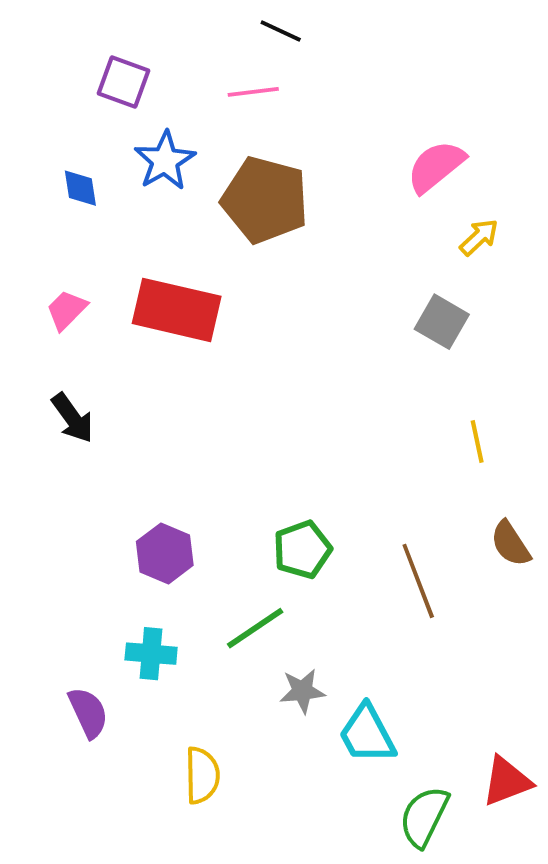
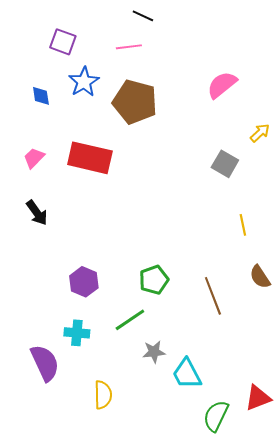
yellow arrow: (479, 237) -> (260, 133), moved
purple semicircle: (88, 713) -> (45, 363), size x1.4

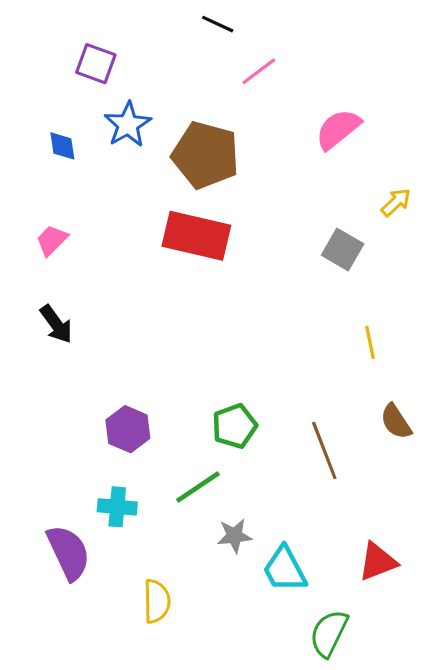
pink line: (129, 47) -> (259, 71), moved, turned -30
red rectangle: (90, 158) -> (196, 236), moved
red triangle: (258, 398) -> (378, 562), moved

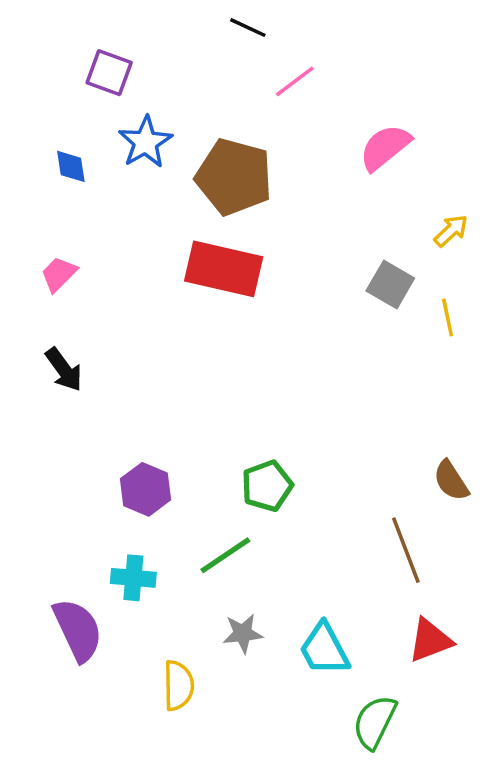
yellow line: (370, 342) -> (448, 317), moved
brown line: (324, 450) -> (406, 550), moved
gray star: (234, 536) -> (243, 633), moved

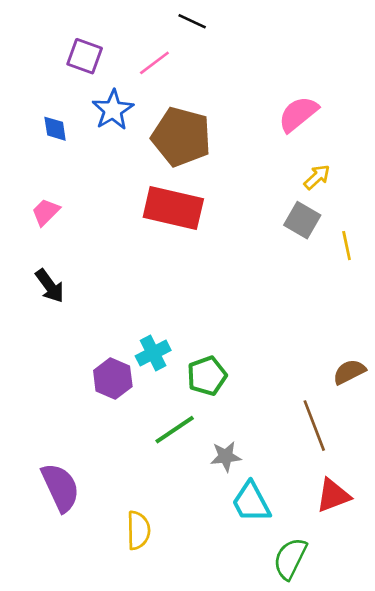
pink line: (295, 81) -> (154, 63), moved
yellow arrow: (451, 231) -> (317, 177), moved
brown semicircle: (451, 481) -> (349, 372), turned 96
cyan cross: (133, 578) -> (153, 353), moved, turned -32
gray star: (243, 633) -> (226, 456), moved

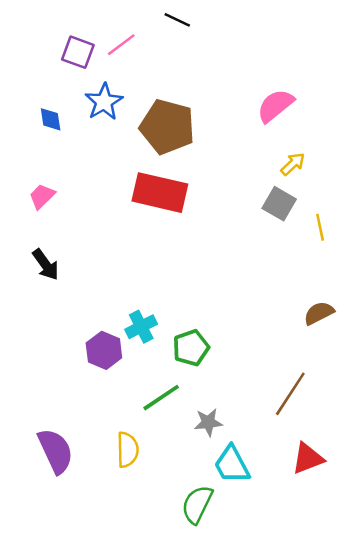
pink line: (154, 63) -> (121, 45), moved
brown semicircle: (349, 372) -> (319, 313), moved
brown line: (314, 426) -> (290, 394), turned 54
yellow semicircle: (138, 530) -> (128, 450), moved
green semicircle: (290, 559) -> (197, 504), moved

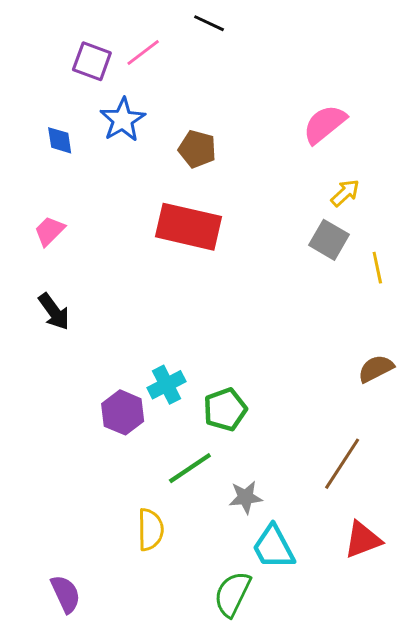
brown pentagon: (167, 127) -> (197, 149), size x0.6
purple semicircle: (56, 451) -> (66, 594), moved, size x0.7

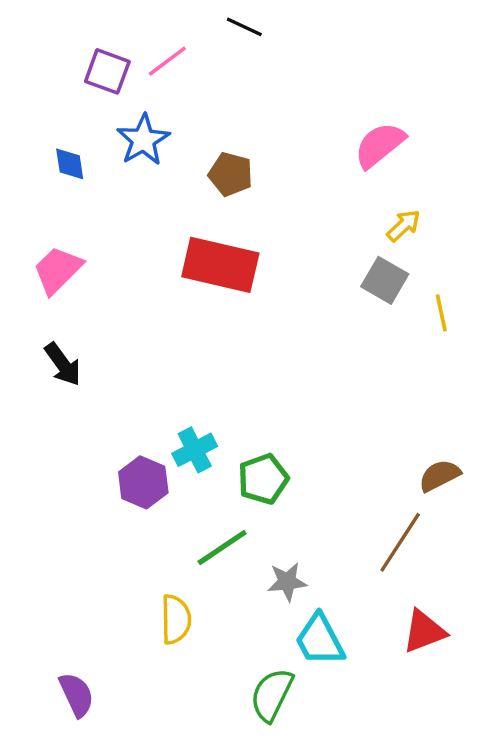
pink trapezoid: (49, 231) -> (58, 270), size x1.4
brown semicircle: (376, 369) -> (440, 476), moved

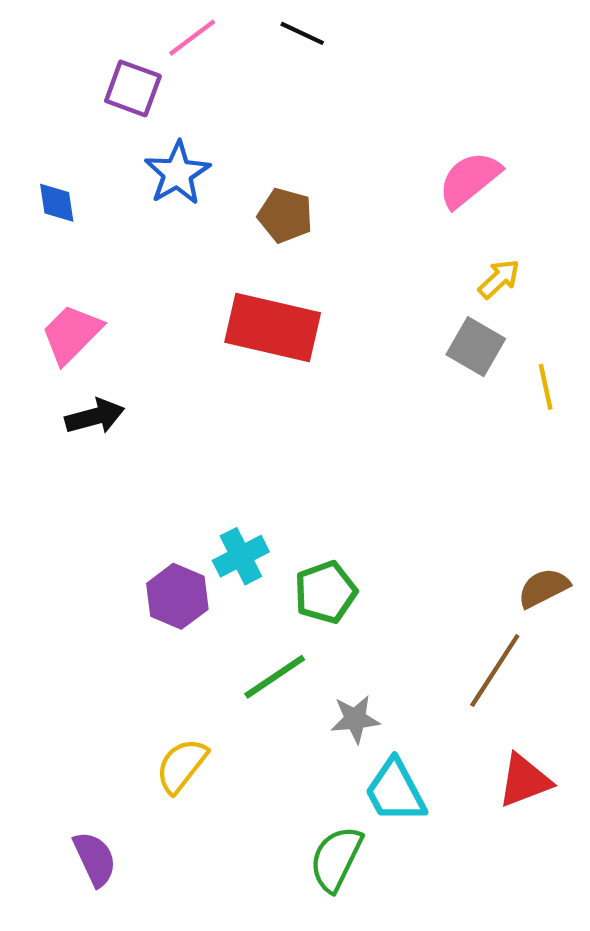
pink line: (167, 61) -> (192, 38), moved
blue diamond: (70, 164) -> (57, 203), moved
black arrow: (63, 364) -> (95, 416), moved, turned -69
yellow semicircle: (176, 619) -> (182, 766), moved, turned -141

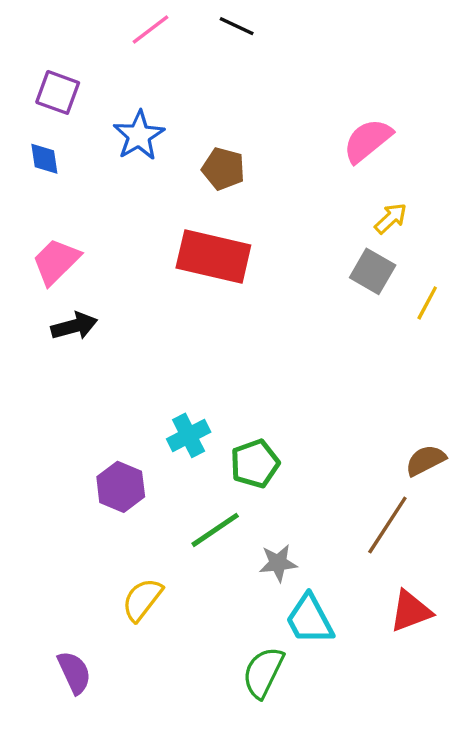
purple square: (133, 88) -> (58, 92), moved
yellow line: (546, 387) -> (427, 303), turned 40
purple hexagon: (177, 596) -> (121, 487), moved

